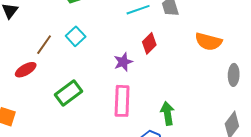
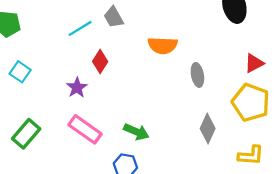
pink rectangle: (122, 101) -> (85, 129), turned -44
green arrow: (167, 113) -> (136, 132), turned 135

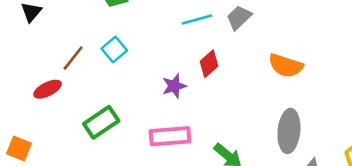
gray trapezoid: (114, 17) -> (239, 18), turned 60
gray ellipse: (197, 75) -> (289, 131), moved, size x1.5
pink rectangle: (85, 129) -> (170, 136), turned -56

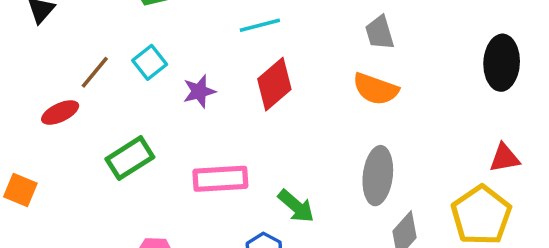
gray trapezoid: (239, 18) -> (380, 33), moved, turned -64
red diamond: (209, 64) -> (274, 84), size x1.4
purple star: (174, 86) -> (199, 91), moved

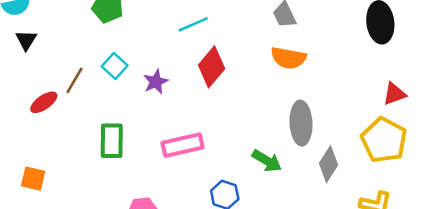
red ellipse: (60, 112) -> (44, 102), moved
green rectangle: (130, 158) -> (112, 141), turned -48
green arrow: (296, 206) -> (267, 161), moved

